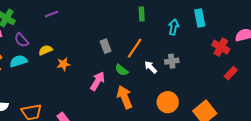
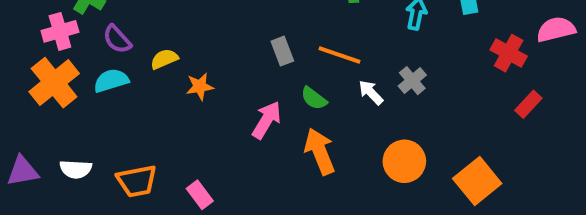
orange line: (135, 48) -> (339, 55), turned 75
gray cross: (172, 61) -> (412, 81), turned -32

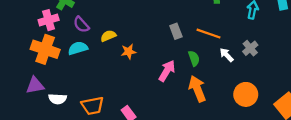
orange cross: (54, 83) -> (45, 49), turned -32
green semicircle: (314, 98) -> (194, 58), turned -147
purple triangle: (23, 171) -> (35, 85), moved

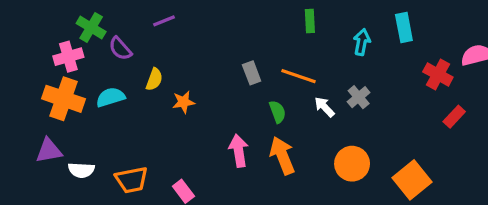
purple semicircle: (81, 25) -> (120, 49), moved
yellow semicircle: (108, 36) -> (154, 79), turned 133
pink arrow: (167, 71) -> (239, 151), moved, turned -40

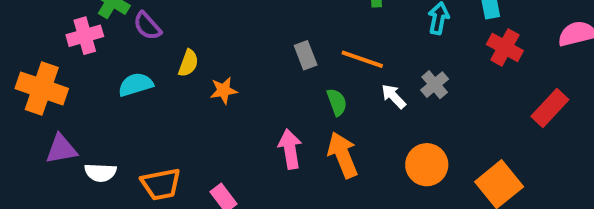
red cross: (438, 74) -> (505, 47), moved
orange cross: (63, 99) -> (42, 88), moved
red rectangle: (454, 117) -> (550, 108), size x1.4

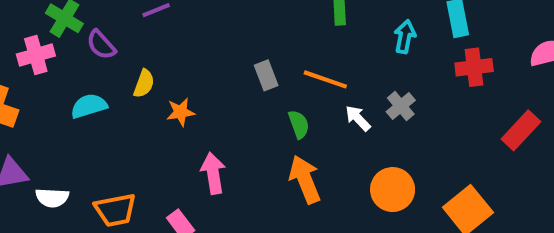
red cross: (505, 47) -> (474, 67), turned -36
pink arrow: (290, 149) -> (213, 173), moved

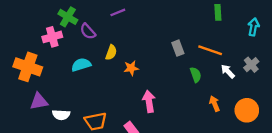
orange arrow: (305, 179) -> (215, 104), moved, size x0.6

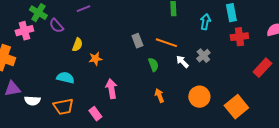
cyan semicircle: (81, 65) -> (65, 78), moved, turned 30
orange arrow: (215, 104) -> (159, 96), moved

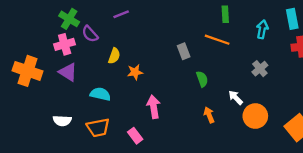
pink cross: (24, 31) -> (65, 44), moved
orange line: (166, 43) -> (217, 40), moved
white arrow: (182, 62) -> (236, 98), moved
purple triangle: (12, 89) -> (68, 72), moved, turned 42

